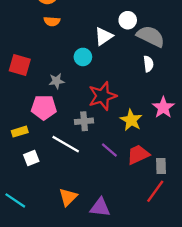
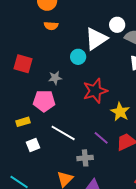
white triangle: (104, 36) -> (96, 39), size x1.4
gray cross: (84, 121) -> (85, 158), moved

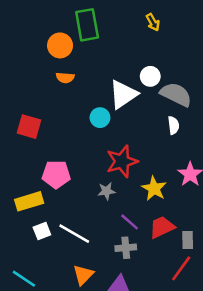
gray star: (55, 78) -> (106, 191), moved
yellow rectangle: (23, 122) -> (29, 201), size x1.5
white line: (63, 133) -> (74, 234), moved
gray cross: (85, 158) -> (126, 248), moved

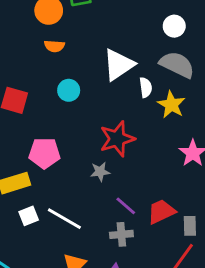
white circle: (150, 76) -> (174, 26), moved
cyan circle: (100, 118) -> (69, 90), moved
white semicircle: (173, 125) -> (146, 87), moved
yellow star: (154, 188) -> (171, 105), moved

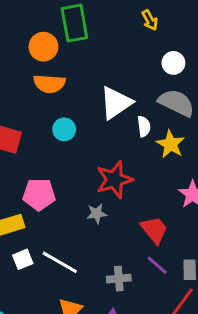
orange semicircle: (54, 46) -> (49, 84), size x1.5
purple line: (126, 206) -> (157, 265), moved
red trapezoid: (161, 212) -> (154, 230), moved, turned 76

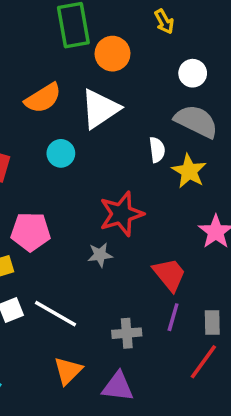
orange circle: (43, 47) -> (113, 54), moved
orange semicircle: (49, 84) -> (43, 98), turned -36
white triangle: (116, 103) -> (100, 109), moved
purple line: (157, 265) -> (173, 317), turned 65

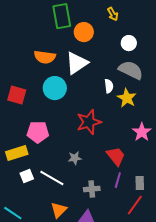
orange semicircle: (43, 98) -> (45, 57), turned 40
cyan circle: (61, 153) -> (55, 88), size x1.5
gray star: (100, 255) -> (75, 158), moved

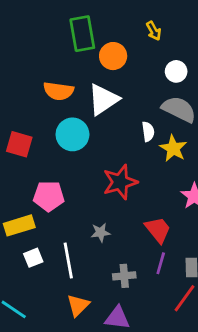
white line: (52, 178) -> (68, 260), turned 50

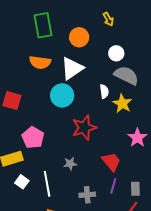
green rectangle: (82, 34) -> (43, 25), moved
white circle: (176, 71) -> (116, 53), moved
cyan circle: (72, 134) -> (62, 95), moved
pink pentagon: (49, 196) -> (33, 138), turned 30
white square: (33, 258) -> (22, 182), turned -32

